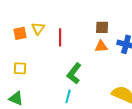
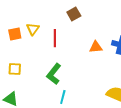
brown square: (102, 27) -> (74, 14), moved, turned -32
green L-shape: (74, 73) -> (54, 74), moved

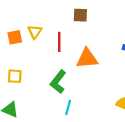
brown square: (74, 14) -> (80, 15), turned 32
orange triangle: (96, 47) -> (87, 58), moved, size x1.5

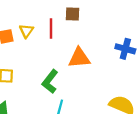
red line: (59, 42) -> (51, 29), moved

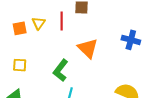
orange triangle: (79, 58) -> (88, 48), turned 50

